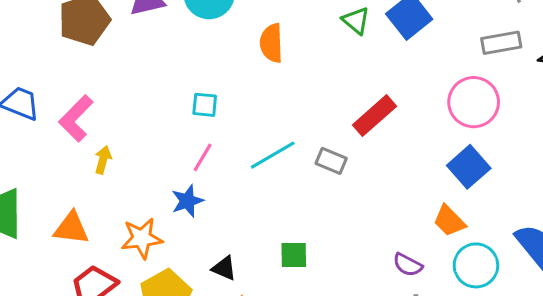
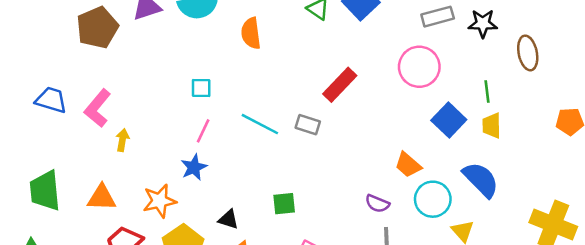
cyan line: (273, 155) -> (260, 124), turned 63
blue square: (469, 167) -> (449, 120), moved

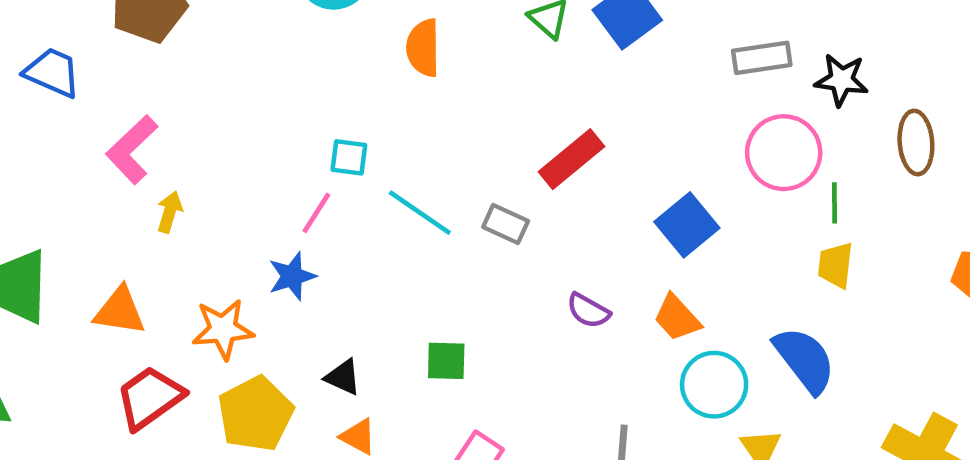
pink circle: (419, 67) -> (784, 153), moved
cyan square: (201, 88) -> (349, 157), moved
blue trapezoid: (51, 100) -> (52, 72), moved
blue square: (449, 120) -> (687, 225), moved
purple semicircle: (377, 204) -> (588, 311), moved

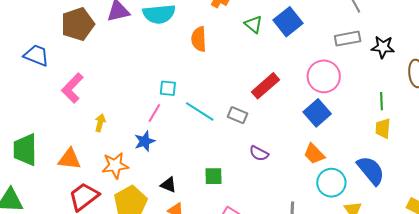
pink circle: (784, 153) -> (324, 76), moved
yellow arrow: (170, 212) -> (100, 123), moved
purple semicircle: (588, 311) -> (259, 153), moved

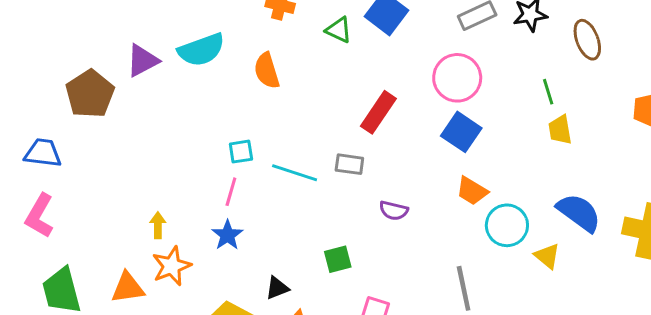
pink L-shape: (72, 88) -> (39, 216), moved
orange star: (115, 165) -> (172, 266), moved
blue semicircle: (371, 170) -> (579, 213), moved
black triangle: (168, 185) -> (277, 288), turned -30

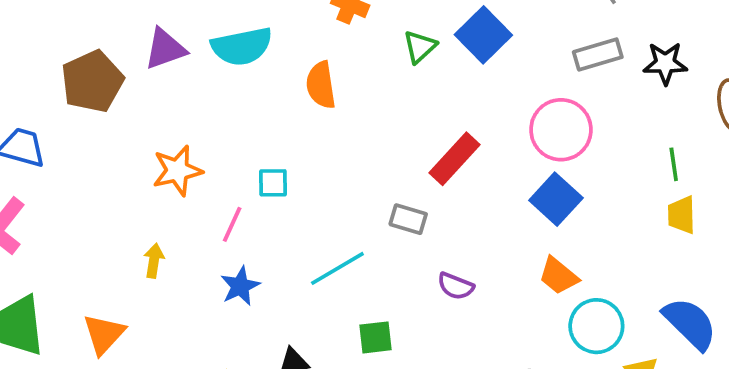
green triangle: (339, 30) -> (420, 47), turned 44
cyan line: (295, 173) -> (337, 268), moved, turned -57
pink line: (231, 192) -> (232, 224), moved
orange star: (172, 266) -> (177, 171), moved
orange triangle: (128, 288) -> (104, 334), turned -48

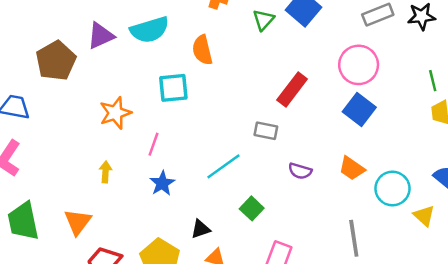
cyan square: (273, 183) -> (173, 88), moved, size x1.5
orange trapezoid: (559, 276) -> (352, 168), moved
green square: (375, 337) -> (252, 208), turned -35

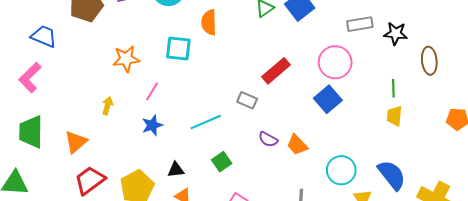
orange trapezoid: (352, 168) -> (297, 145), moved

